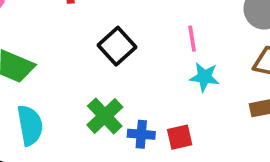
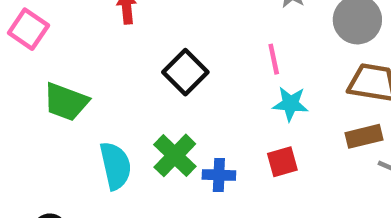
cyan semicircle: (30, 125) -> (115, 166), moved
red square: (180, 137) -> (282, 162), moved

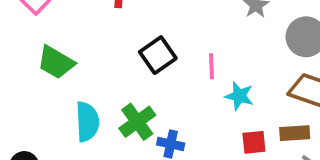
pink line: (274, 59) -> (212, 66), moved
red square: (282, 162) -> (254, 142), moved

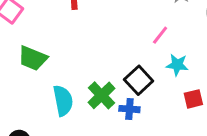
black square: (158, 55) -> (139, 80), moved
pink line: (212, 66) -> (160, 35), moved, turned 48

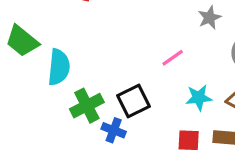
cyan star: (177, 65) -> (199, 98), moved, turned -30
cyan semicircle: (63, 101) -> (59, 67), moved

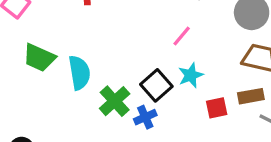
cyan star: (199, 98) -> (191, 75), moved
blue cross: (114, 130) -> (145, 117), turned -30

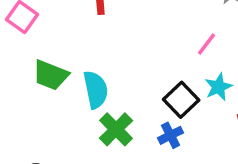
green cross: (115, 101) -> (116, 129), moved

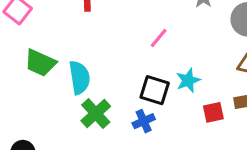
pink line: (207, 44) -> (159, 38), moved
black square: (181, 100) -> (155, 90), turned -32

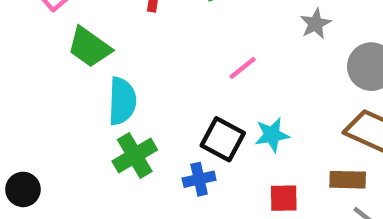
green trapezoid: (40, 63) -> (89, 47), moved
red square: (213, 112) -> (284, 198), moved

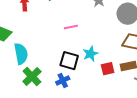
pink line: (243, 68) -> (71, 27), turned 40
red square: (284, 198) -> (108, 69), moved

